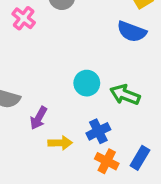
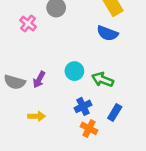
purple arrow: (39, 118) -> (39, 80), moved
yellow arrow: (60, 143) -> (37, 116), moved
blue rectangle: (140, 158) -> (115, 113), moved

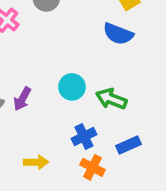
blue rectangle: (115, 113) -> (128, 145), turned 35
yellow arrow: (37, 116) -> (36, 162), moved

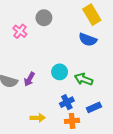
orange cross: (93, 167) -> (72, 121), turned -32

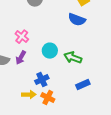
pink cross: (20, 31) -> (22, 37), moved
blue cross: (67, 102) -> (42, 80), moved
orange cross: (72, 121) -> (48, 98), moved, turned 32

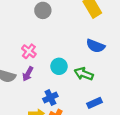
blue semicircle: (77, 20) -> (96, 46), moved

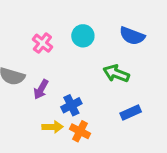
cyan circle: (59, 66) -> (83, 36), moved
purple arrow: (28, 74) -> (41, 89), moved

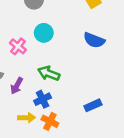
cyan circle: (83, 36) -> (44, 33), moved
green arrow: (116, 73) -> (49, 73), moved

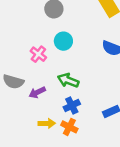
purple arrow: (17, 86) -> (37, 92), turned 35
blue cross: (43, 99) -> (72, 105), moved

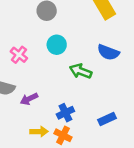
pink cross: (38, 54) -> (19, 55), moved
green arrow: (68, 80) -> (81, 71), moved

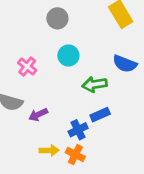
green arrow: (81, 71) -> (95, 84), turned -30
blue rectangle: (107, 119) -> (100, 115), moved

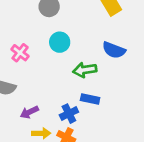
purple arrow: (38, 115) -> (29, 112), moved
blue rectangle: (100, 115) -> (90, 99), turned 36

